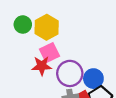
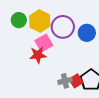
purple circle: (70, 73) -> (63, 27), moved
blue circle: (93, 79) -> (87, 33), moved

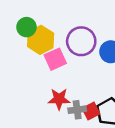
yellow hexagon: (40, 21) -> (41, 40), moved
red star: (38, 55) -> (59, 99), moved

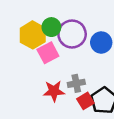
green circle: (26, 27) -> (51, 27), moved
gray cross: (77, 110) -> (76, 83), moved

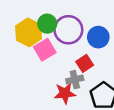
red star: (54, 91) -> (65, 93), moved
red square: (85, 101) -> (85, 63), moved

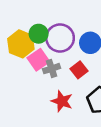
gray cross: (75, 80) -> (52, 69), moved
red star: (65, 93) -> (62, 101), turned 30

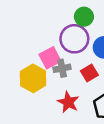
green circle: (39, 34) -> (84, 17), moved
yellow hexagon: (21, 44) -> (33, 78), moved

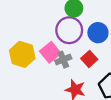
yellow hexagon: (33, 78) -> (22, 54), moved

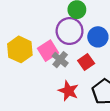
gray cross: (63, 60) -> (60, 60), turned -35

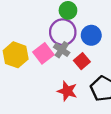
gray cross: (60, 60) -> (62, 50), moved

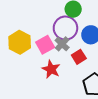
red star: (67, 91) -> (51, 69), moved

